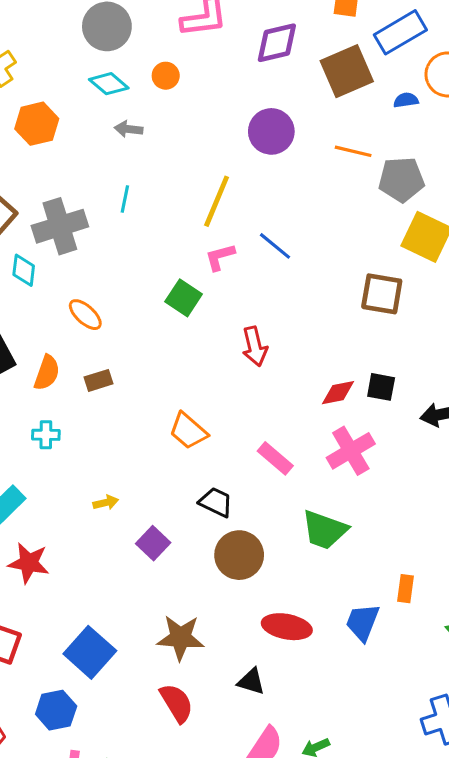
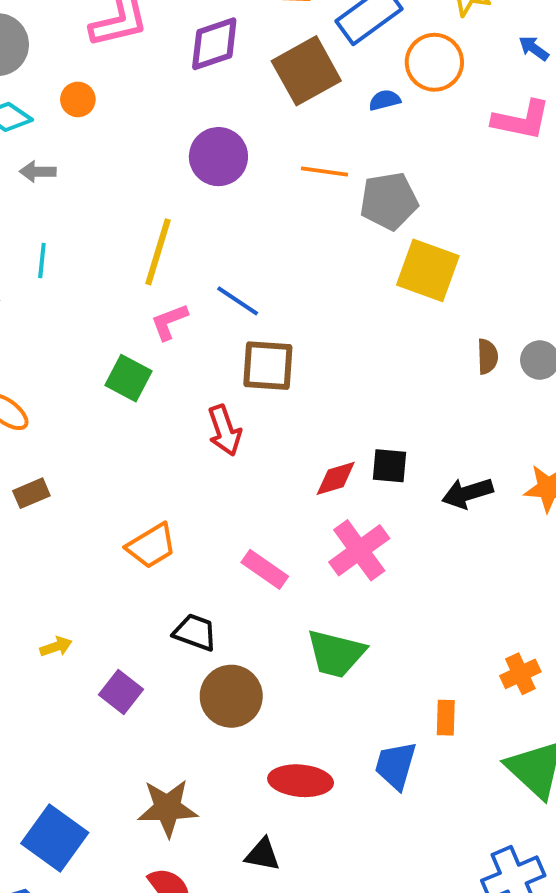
brown square: (382, 294) -> (268, 366), moved
orange trapezoid: (188, 431) -> (151, 546), turned -66

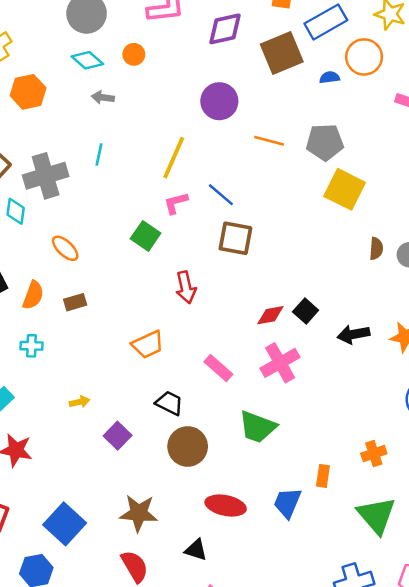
orange line: (324, 171) -> (269, 141), moved
red arrow: (225, 430) -> (186, 287), moved
black square: (389, 466) -> (306, 311), turned 30

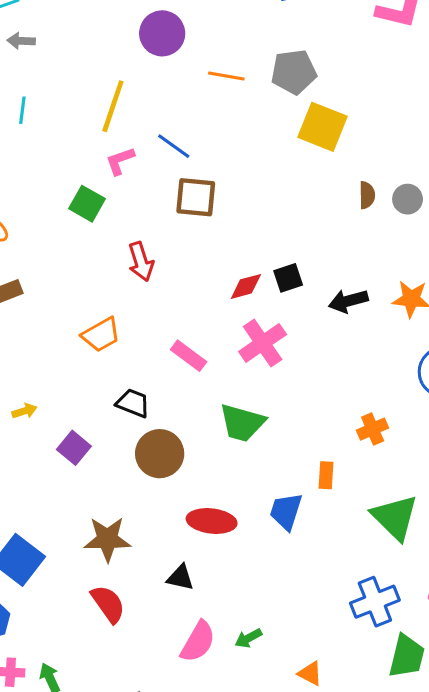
black square: (306, 311) -> (288, 278), turned 35
orange cross: (374, 454) -> (373, 429), moved

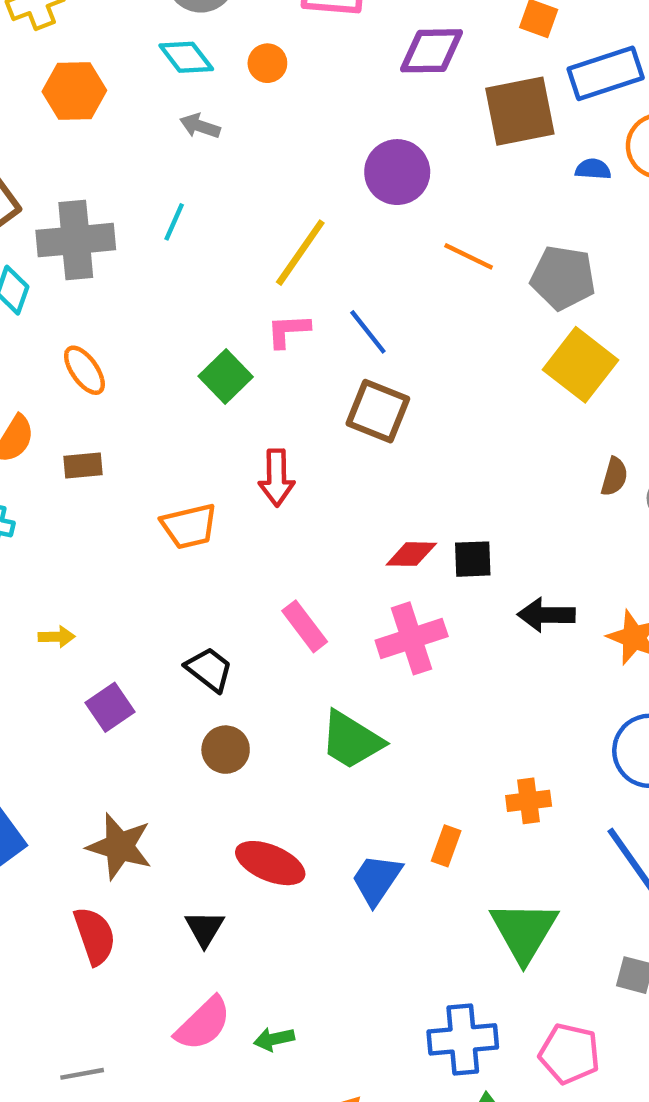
orange trapezoid: (101, 335) -> (189, 526), moved
brown circle: (160, 454) -> (226, 750), size x0.7
black triangle: (180, 578) -> (205, 928), turned 32

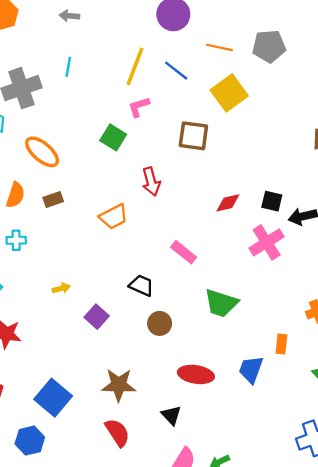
blue line: (368, 332) -> (176, 71), moved
yellow square: (581, 365) -> (229, 93), moved, turned 30
orange ellipse: (84, 370) -> (42, 152), size x1.4
black square: (473, 559) -> (272, 201), moved, turned 30
pink cross: (412, 638) -> (267, 242), moved

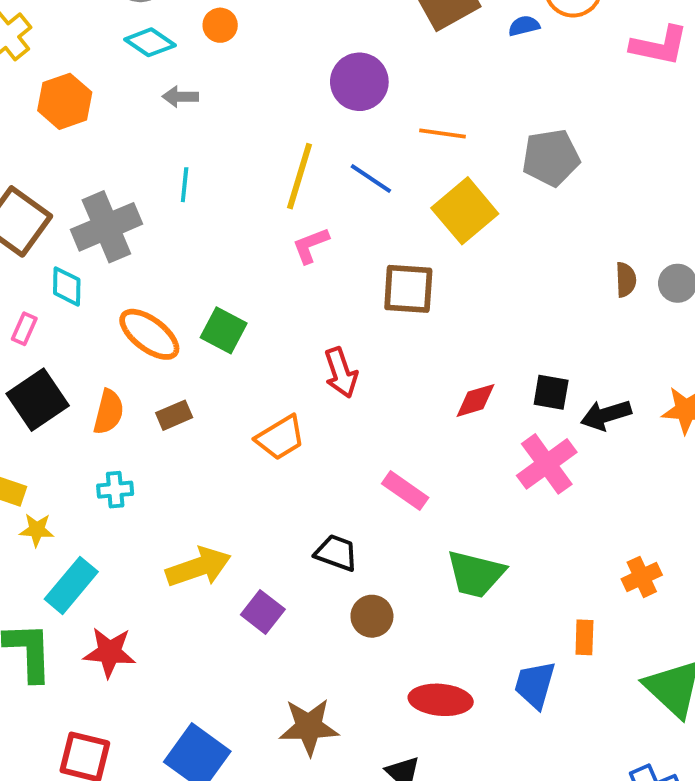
gray pentagon: (269, 46) -> (551, 158), moved
green square: (113, 137) -> (224, 330), moved
yellow arrow: (61, 288) -> (198, 567), size x2.0

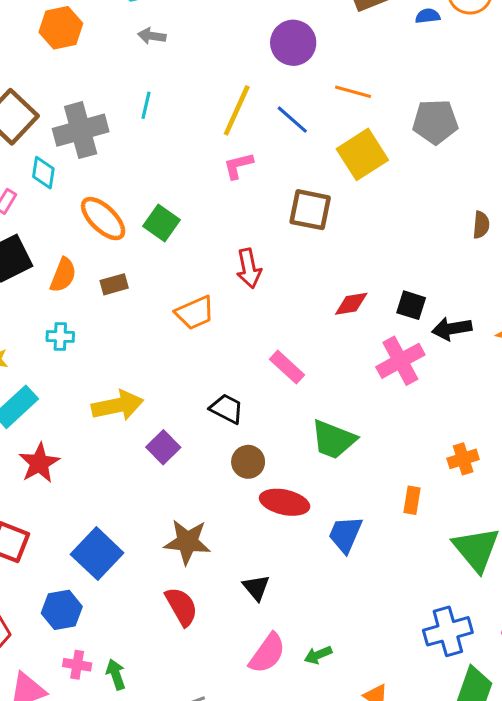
red star: (110, 652) -> (39, 463), turned 30
blue trapezoid: (535, 685) -> (345, 534), moved
red ellipse: (441, 700) -> (285, 502), moved

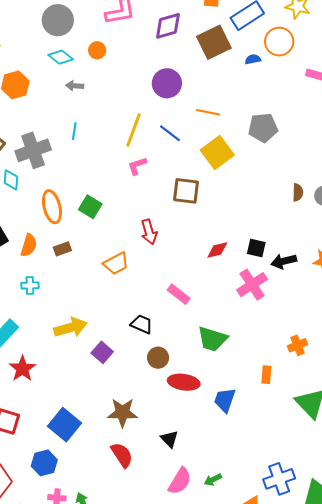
orange ellipse: (103, 219) -> (52, 207), turned 36
blue cross: (448, 631) -> (279, 479), moved

